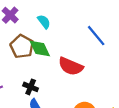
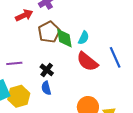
cyan semicircle: (44, 22) -> (84, 38), moved, turned 48
blue line: (96, 36) -> (115, 57), moved

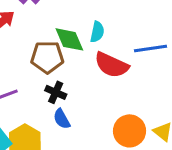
brown pentagon: (49, 32) -> (47, 57), moved, turned -30
blue line: (115, 57) -> (150, 49), turned -60

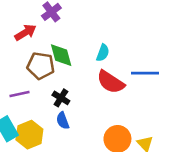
green diamond: (69, 39) -> (61, 55), moved
brown pentagon: (47, 57) -> (41, 66), moved

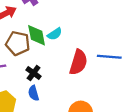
cyan semicircle: (103, 53) -> (55, 34), moved, turned 32
red semicircle: (111, 82) -> (78, 62), turned -110

